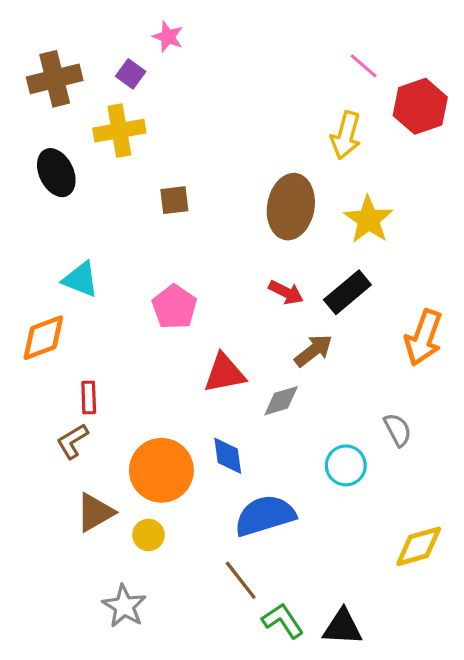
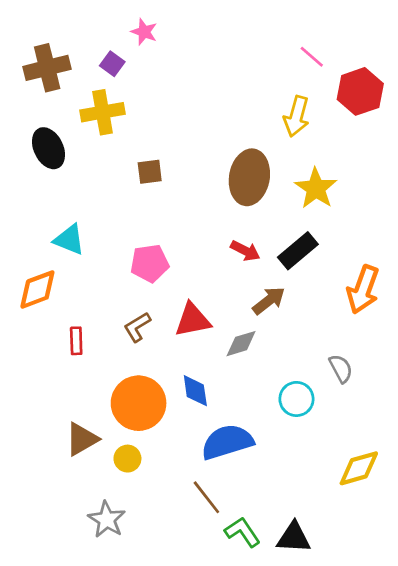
pink pentagon: (174, 307) -> (150, 263), turned 30
brown L-shape: (72, 441) -> (137, 327), moved

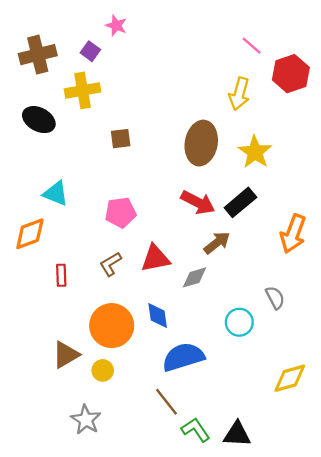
black ellipse: (48, 148) -> (39, 120), turned -36
red arrow: (245, 251) -> (198, 202), size x1.4

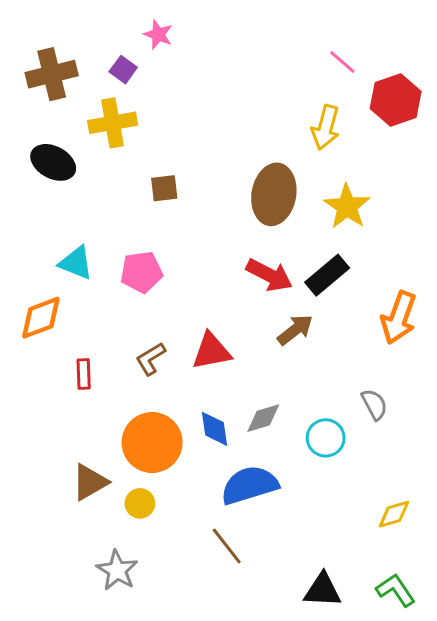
pink pentagon: (121, 212) -> (141, 272), moved
gray diamond: (195, 277) -> (263, 418), moved
yellow diamond: (290, 378) -> (394, 514), size x0.7
green L-shape: (196, 430) -> (396, 590), moved

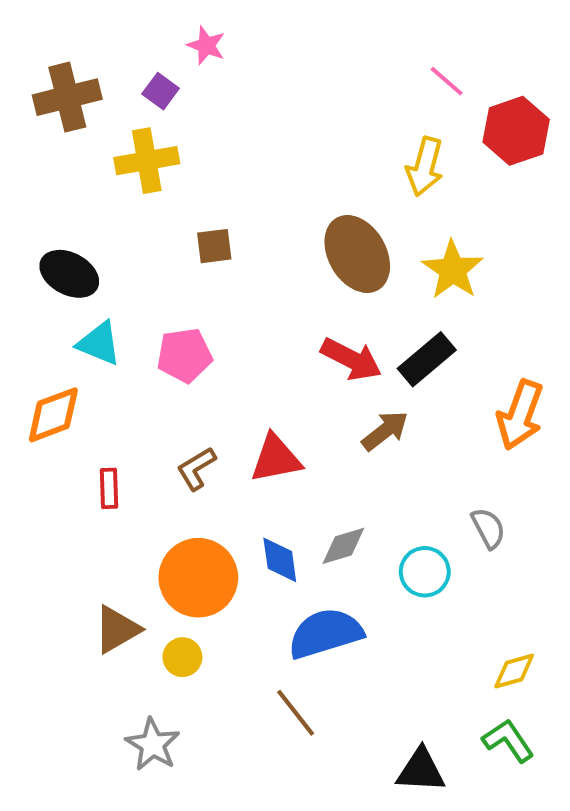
black ellipse: (53, 162) -> (69, 274), moved
brown ellipse: (274, 194) -> (357, 254), turned -40
green L-shape: (396, 590) -> (508, 741), moved

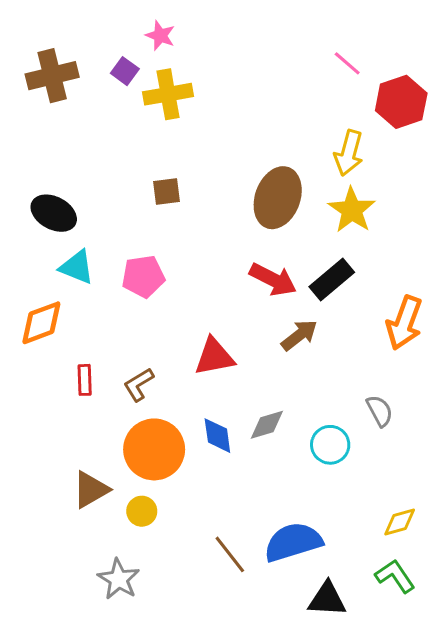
yellow cross: (147, 161) -> (168, 94), moved
yellow arrow: (425, 167) -> (349, 153), moved
brown ellipse: (357, 254) -> (278, 198), turned 50
brown L-shape: (196, 468) -> (139, 385), moved
blue semicircle: (325, 633) -> (293, 542), moved

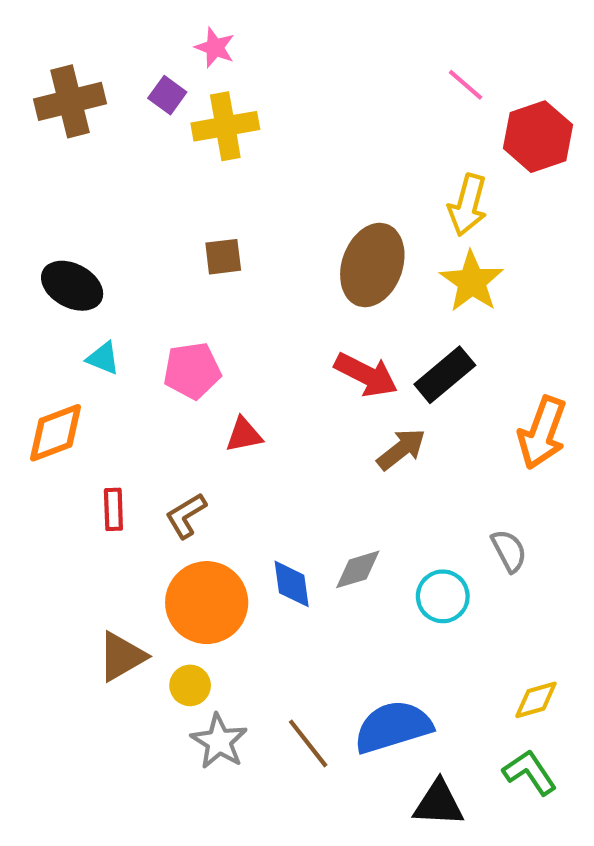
cyan triangle: (77, 267) -> (103, 358), size x0.7
red triangle: (214, 357) -> (244, 435), moved, size x0.7
gray star: (119, 579) -> (219, 741), moved

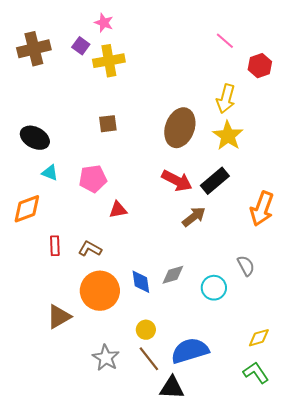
red hexagon: (538, 137) -> (260, 66), size x0.7
brown L-shape: (186, 516) -> (90, 249), turned 60
yellow circle: (190, 685) -> (146, 330), moved
black triangle: (439, 803) -> (172, 388), moved

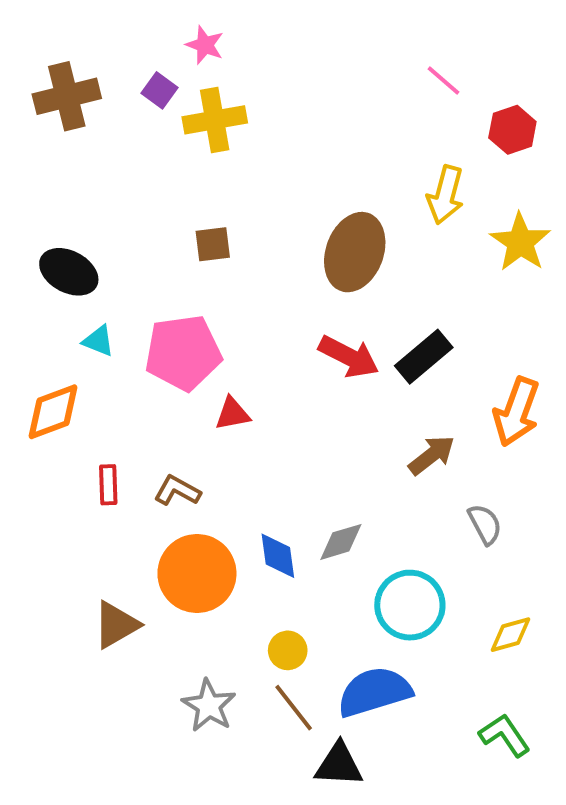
yellow star: (228, 136) -> (520, 242), moved
pink pentagon: (93, 179) -> (183, 353), size x1.4
brown arrow: (194, 217) -> (432, 455), moved
cyan circle: (214, 288) -> (410, 605), moved, size x1.4
yellow diamond: (259, 338) -> (510, 635), moved

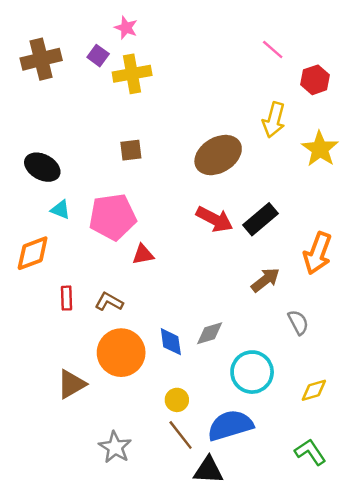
brown ellipse: (355, 252) -> (218, 155), turned 39
gray star: (209, 706) -> (115, 447), moved

